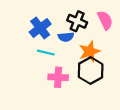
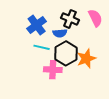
orange star: (89, 51) -> (86, 58), moved
black hexagon: (91, 71) -> (66, 53), moved

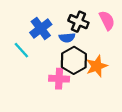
cyan line: (42, 47) -> (21, 50), moved, turned 35

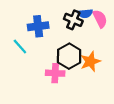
blue cross: (41, 28) -> (38, 26), turned 30
blue semicircle: (67, 38) -> (85, 13), moved

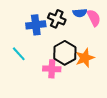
black cross: (73, 20) -> (57, 19), moved
cyan line: (20, 47) -> (19, 54), moved

